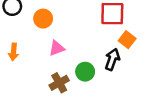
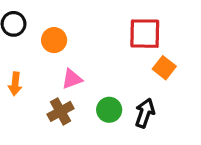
black arrow: (112, 59) -> (145, 113), moved
brown cross: (59, 83) -> (61, 111), moved

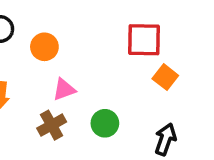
black arrow: (145, 113) -> (165, 139), moved

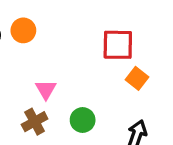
orange circle: (44, 47) -> (23, 30), moved
pink triangle: (64, 89) -> (46, 90), turned -40

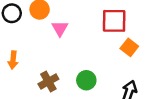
pink triangle: (46, 90) -> (60, 28), moved

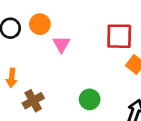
brown cross: (48, 82) -> (33, 101), moved

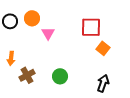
green circle: (90, 99) -> (60, 76), moved

